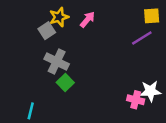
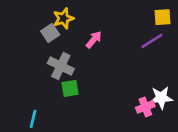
pink arrow: (87, 20) -> (94, 40), moved
green square: (65, 82) -> (70, 88), turned 35
pink cross: (136, 100) -> (145, 107), turned -35

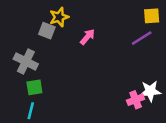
gray square: (50, 33) -> (47, 31), turned -35
gray cross: (61, 66) -> (26, 62), moved
green square: (70, 88) -> (34, 87), moved

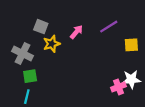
yellow square: (152, 16) -> (131, 45), moved
yellow star: (59, 17) -> (52, 44), moved
purple line: (142, 38) -> (109, 27), moved

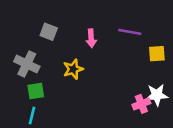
purple line: (109, 27) -> (130, 32), turned 42
pink arrow: (76, 32) -> (91, 38), turned 136
yellow star: (52, 44) -> (73, 69), moved

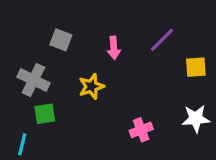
purple line: (130, 32) -> (162, 40), turned -55
pink cross: (141, 104) -> (141, 130), moved
cyan line: (32, 116) -> (22, 144), moved

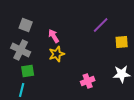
gray square: (61, 40) -> (26, 25), moved
pink arrow: (114, 48) -> (54, 36), moved, turned 152
cyan line: (22, 144) -> (22, 90), moved

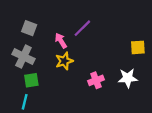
purple line: (101, 25) -> (82, 28), moved
white star: (122, 74) -> (128, 78), moved
pink cross: (88, 81) -> (96, 80), moved

